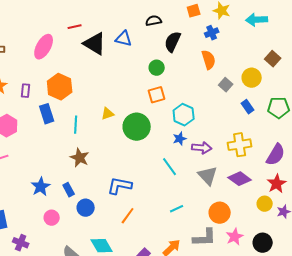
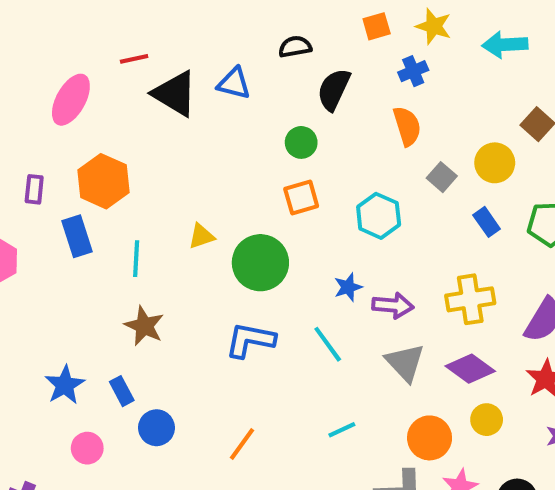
cyan hexagon: (184, 115) -> (379, 216), moved
blue L-shape: (120, 186) -> (250, 340), moved
yellow circle: (265, 204) -> (487, 420), moved

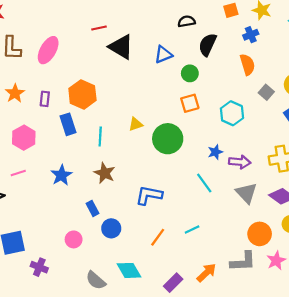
blue triangle: (234, 83) -> (163, 55), moved, turned -36
pink ellipse: (71, 100) -> (48, 50), moved
blue L-shape: (250, 340) -> (149, 195), moved
blue star: (65, 385) -> (61, 175), moved
cyan line: (342, 430) -> (192, 229), moved

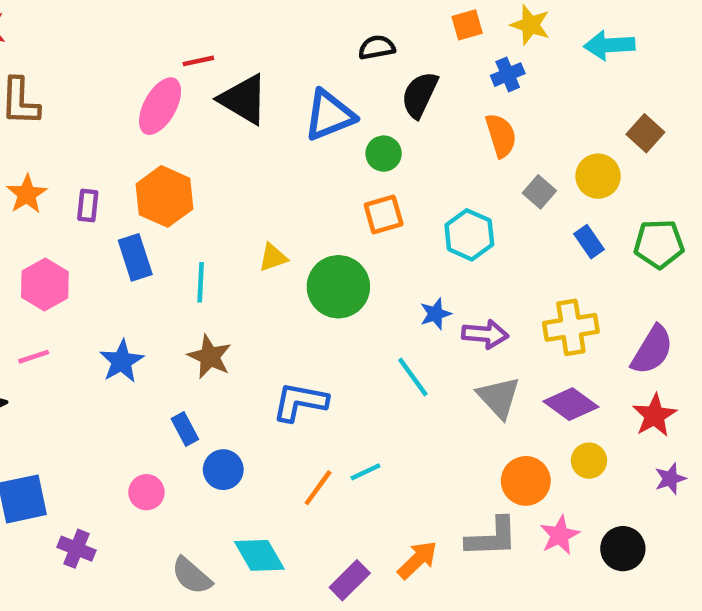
pink ellipse: (48, 50) -> (160, 106), moved
blue triangle: (163, 55) -> (329, 115), size x1.4
cyan line: (192, 229) -> (365, 472), moved

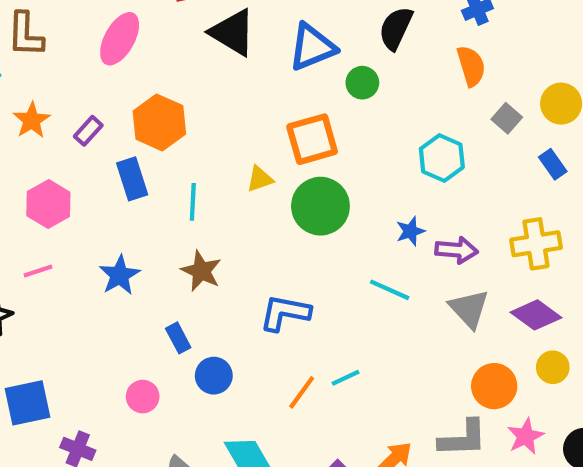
pink ellipse: (160, 106) -> (120, 39), moved
purple rectangle: (88, 205) -> (88, 131), turned 36
orange square: (384, 214) -> (312, 139), moved, size x1.4
cyan line: (413, 377) -> (390, 290), turned -30

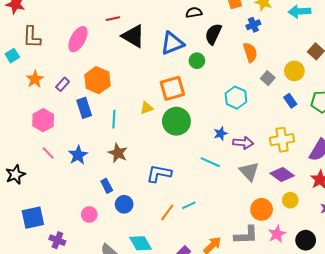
pink line: (38, 271) -> (48, 153), moved, turned 64

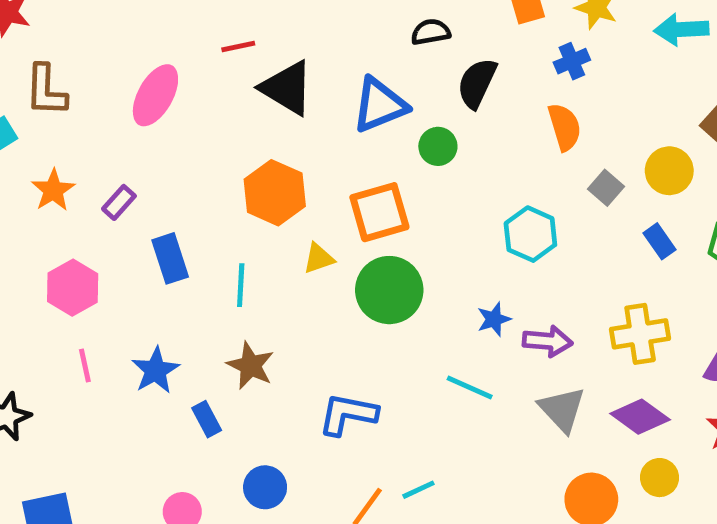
orange hexagon: (97, 80) -> (275, 193), moved
pink line: (48, 153) -> (85, 366), turned 32
blue rectangle: (107, 186) -> (207, 419), moved

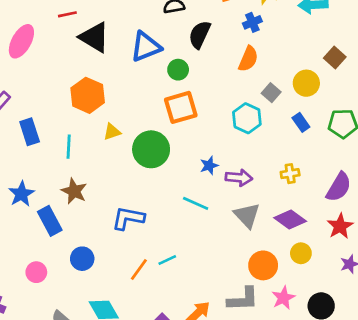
orange semicircle: (565, 127) -> (248, 59), turned 40
orange square: (379, 212) -> (181, 107), moved
cyan hexagon: (530, 234) -> (247, 118), moved
yellow cross: (640, 334) -> (290, 174), size x0.6
blue rectangle: (207, 419) -> (50, 221), size x1.5

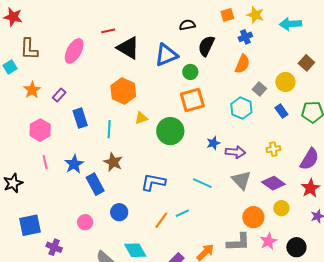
cyan line: (196, 203) -> (202, 183), moved

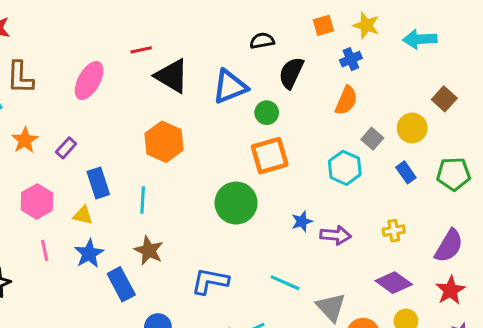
yellow triangle: (141, 118) -> (83, 215), moved, turned 32
gray triangle: (241, 180) -> (331, 307), moved

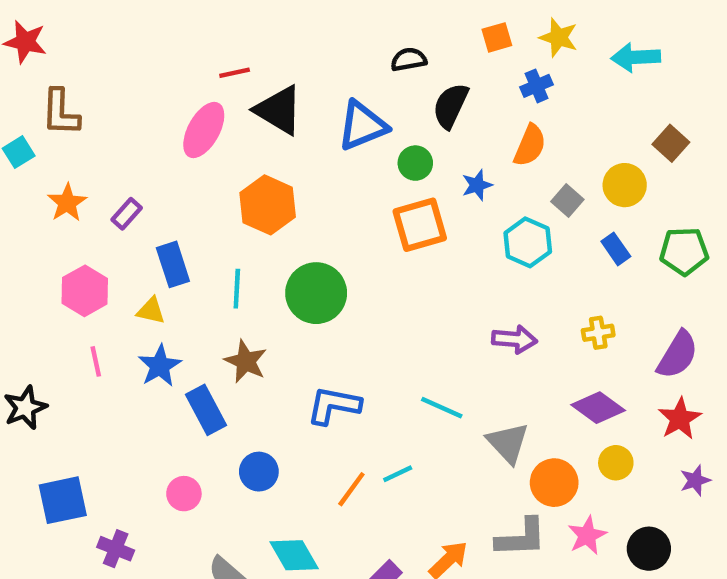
pink ellipse: (89, 81) -> (204, 130), moved
green circle: (236, 203) -> (316, 293), moved
blue star: (302, 221) -> (477, 185), moved

